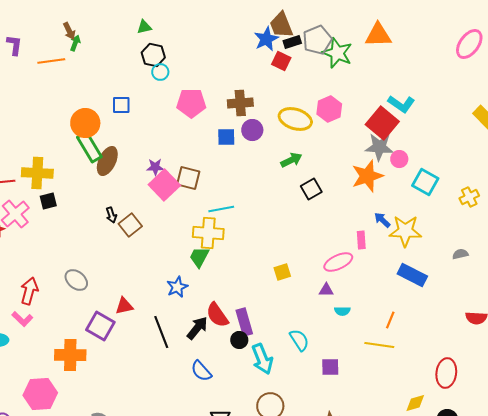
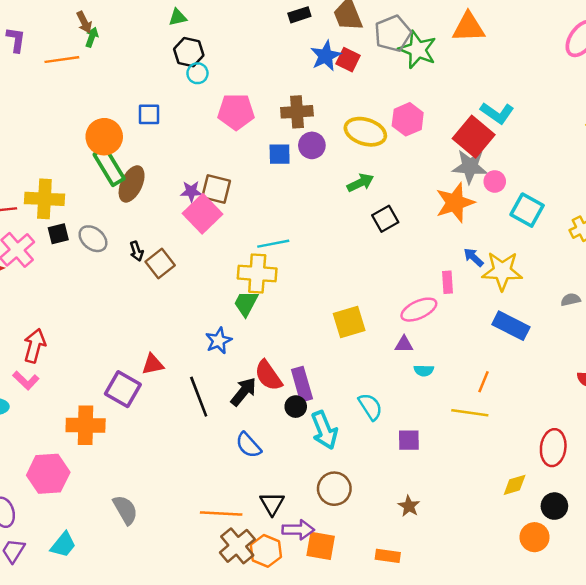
blue star: (266, 39) -> (326, 56), moved
black rectangle: (292, 42) -> (299, 15), moved
brown square: (188, 178) -> (216, 189), moved
yellow square: (282, 272) -> (349, 322), size x1.5
gray ellipse: (76, 280) -> (93, 239), moved

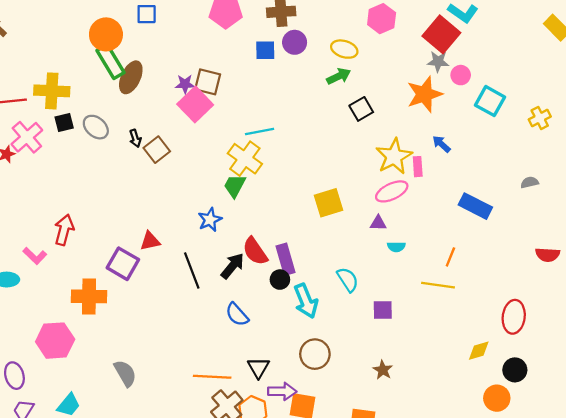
yellow ellipse: (365, 132) -> (344, 49), moved, size x0.7
gray star: (470, 167) -> (438, 62), size x0.7
yellow star: (502, 271) -> (394, 156), moved, turned -30
yellow cross: (257, 273) -> (245, 159), turned 32
red arrow: (35, 346) -> (64, 230), moved

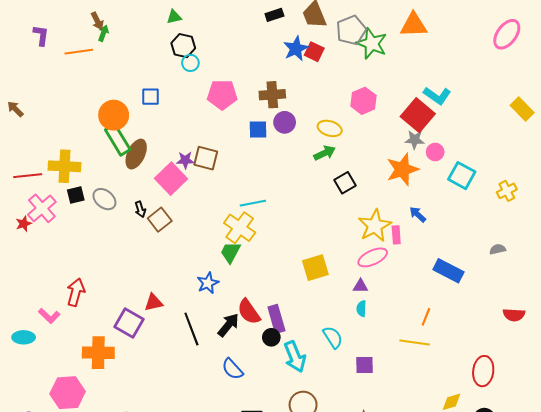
pink square: (195, 104) -> (171, 179), moved
cyan semicircle: (396, 247) -> (361, 309), moved, turned 91

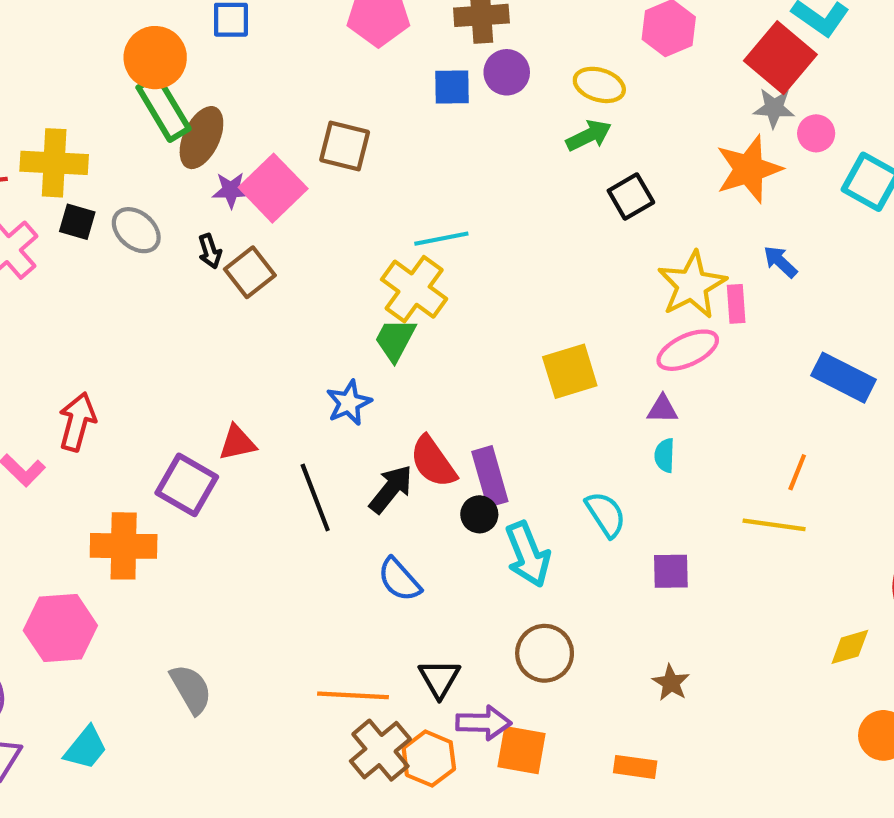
purple star: (185, 160) -> (231, 190), moved
black square: (76, 195) -> (77, 222), turned 30

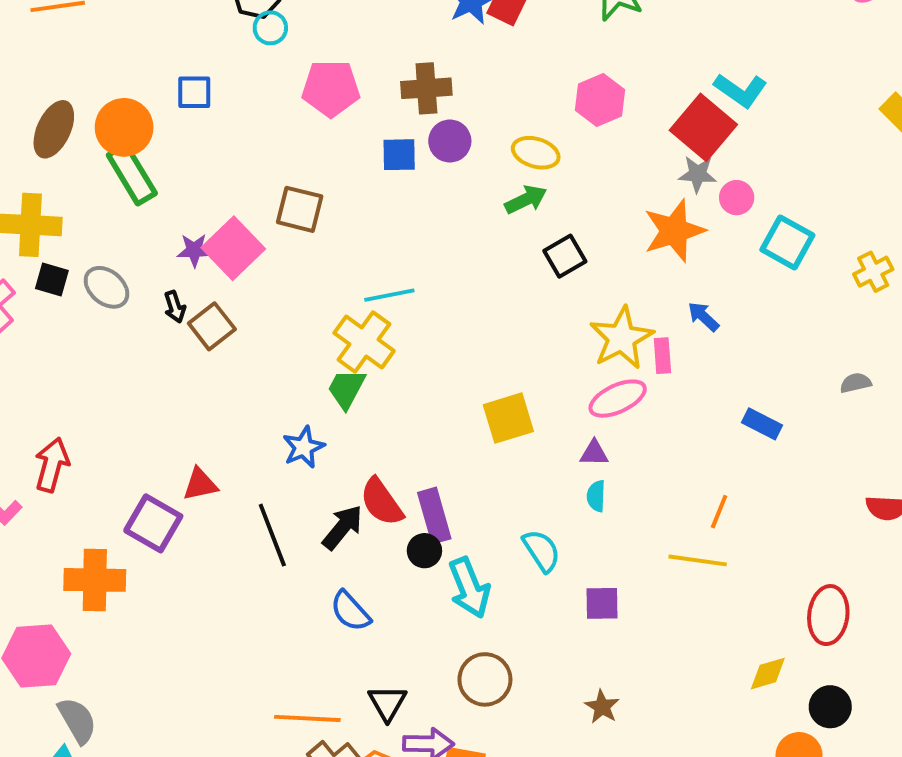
brown ellipse: (201, 138) -> (54, 129), moved
blue rectangle: (843, 378) -> (762, 424), size x0.7
gray semicircle: (191, 689) -> (77, 720), moved

